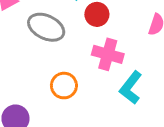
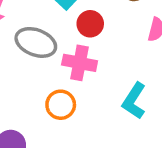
pink cross: (108, 54) -> (80, 63), moved

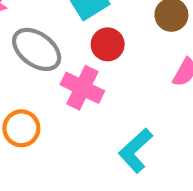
orange circle: (61, 105) -> (21, 128), moved

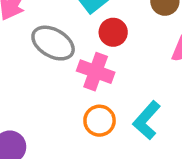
orange circle: (21, 128) -> (100, 121), moved

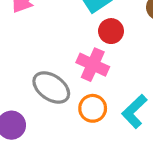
gray ellipse: (53, 43) -> (51, 88), moved

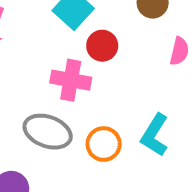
pink cross: (93, 65) -> (71, 80), moved

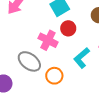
cyan L-shape: (155, 135) -> (82, 58), moved

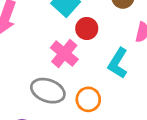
pink cross: (48, 40) -> (64, 54), turned 30

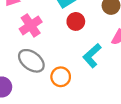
pink cross: (64, 54) -> (31, 25), moved

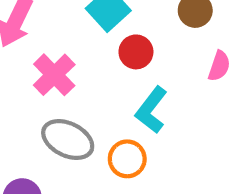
cyan L-shape: (92, 56) -> (151, 110), moved

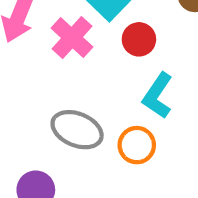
pink cross: (54, 75) -> (72, 38), moved

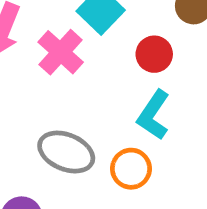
red circle: (139, 39) -> (154, 54), moved

